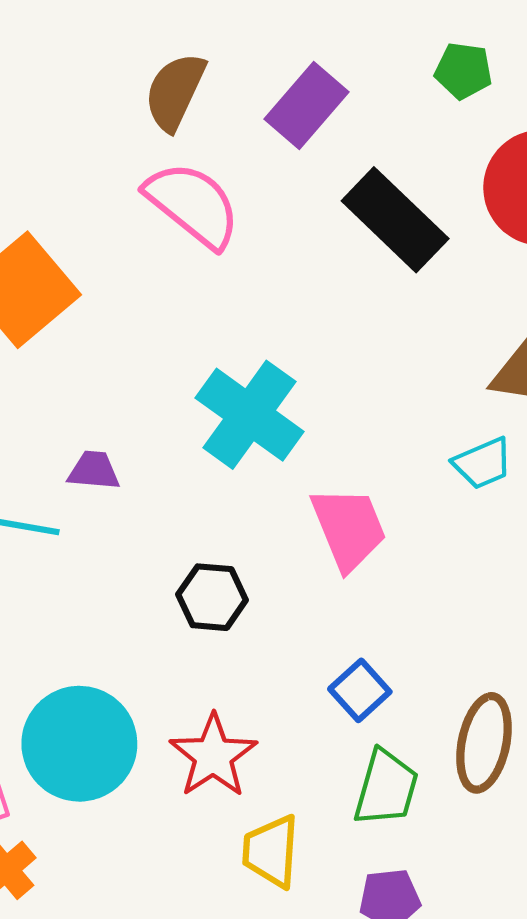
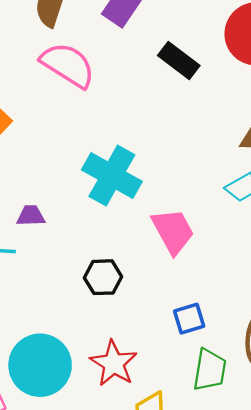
black rectangle: (395, 220) -> (179, 60), size x0.7
blue square: (360, 690) -> (189, 319), turned 32

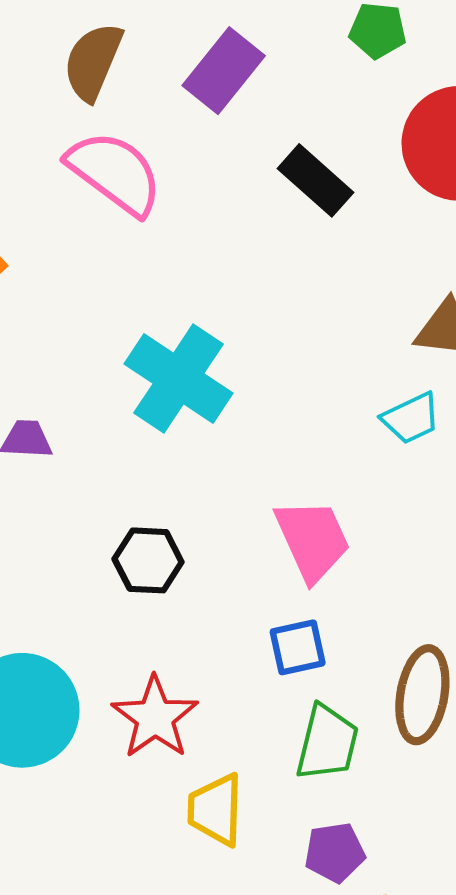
pink trapezoid: (173, 231) -> (312, 540), moved

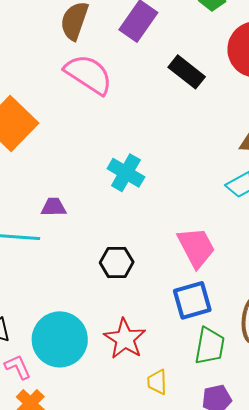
cyan cross: (179, 379) -> (126, 173), size x0.7
blue square: (298, 647) -> (192, 300), size x1.4
yellow trapezoid: (216, 810) -> (157, 382), size x0.7

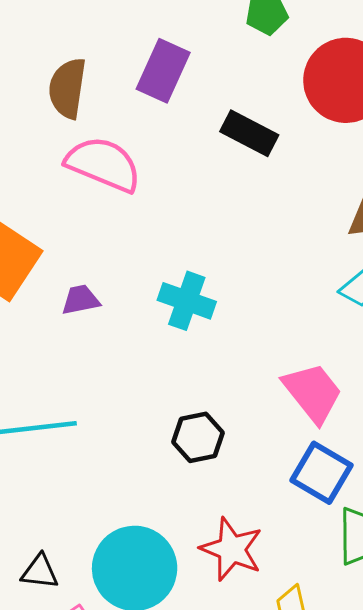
purple trapezoid: (54, 207) -> (81, 300), moved
blue square: (192, 300) -> (322, 473), turned -33

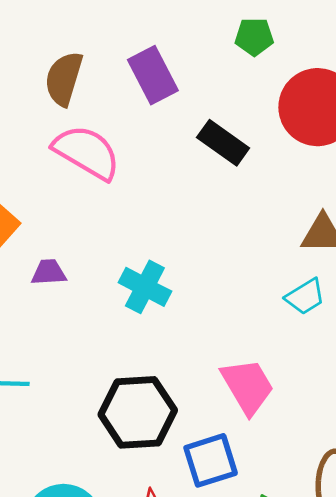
purple rectangle: (163, 71) -> (153, 75), turned -60
black hexagon: (198, 437) -> (138, 412), size x1.6
blue square: (322, 473) -> (211, 460), moved, turned 34

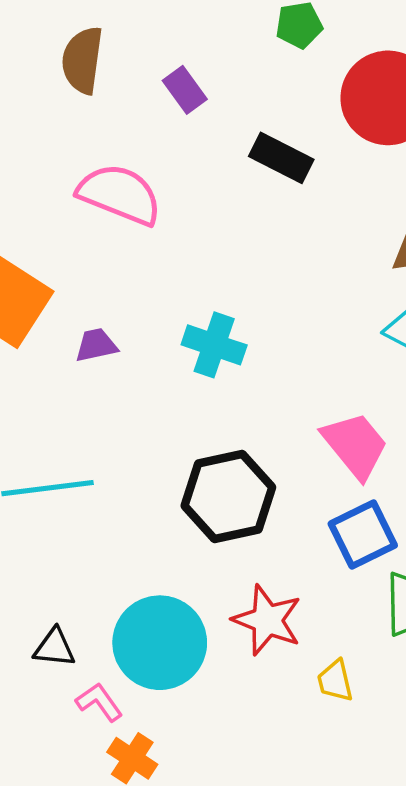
purple rectangle: (153, 75) -> (185, 90), size x0.7
brown semicircle: (64, 79) -> (82, 60), moved
blue square: (211, 460) -> (363, 535), moved

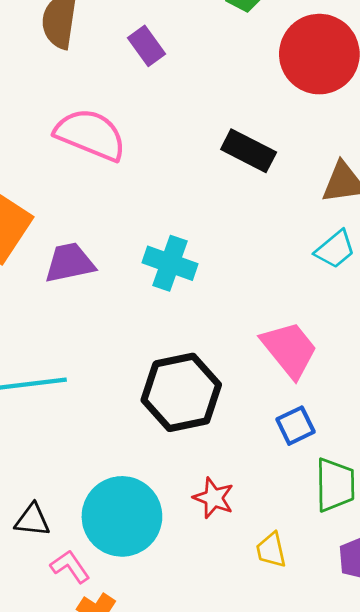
black rectangle: (281, 158) -> (249, 151), moved
purple trapezoid: (96, 345) -> (70, 263), size x1.4
blue square: (363, 535) -> (295, 426), size x0.7
red star: (267, 620) -> (214, 498), size x0.7

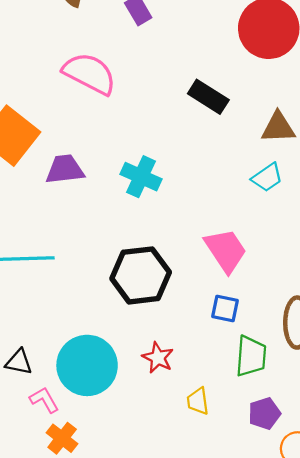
blue square: (295, 426) -> (225, 308), turned 32

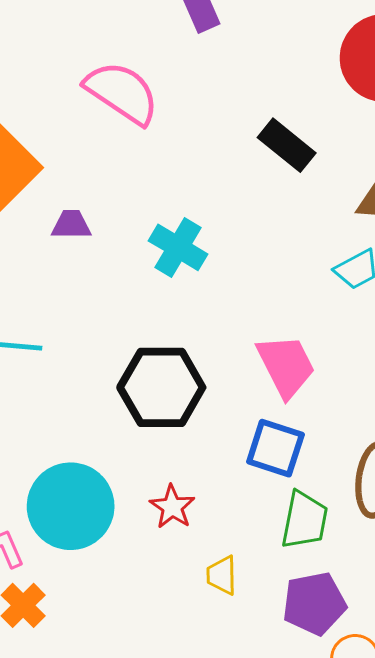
purple trapezoid: (65, 169) -> (71, 225), size x0.7
blue square: (225, 308) -> (275, 448), size x1.4
purple pentagon: (264, 413) -> (314, 603), size x1.4

